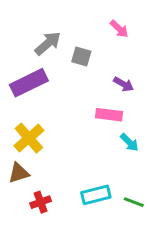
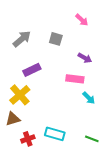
gray arrow: (48, 43) -> (22, 39), moved
purple rectangle: (29, 83) -> (32, 70), moved, size x0.7
cyan rectangle: (96, 195) -> (55, 134), moved, turned 30

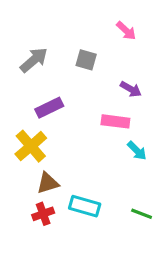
brown triangle: (13, 119) -> (48, 183), moved

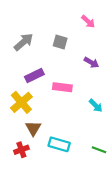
pink rectangle: (115, 121) -> (62, 87), moved
brown triangle: (48, 183) -> (33, 128), turned -42
red cross: (43, 214) -> (21, 150), moved

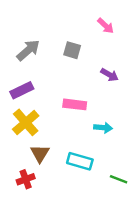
purple rectangle: (34, 75) -> (22, 90), moved
cyan arrow: (96, 106) -> (103, 128), moved, turned -40
cyan rectangle: (59, 144) -> (80, 161), moved

